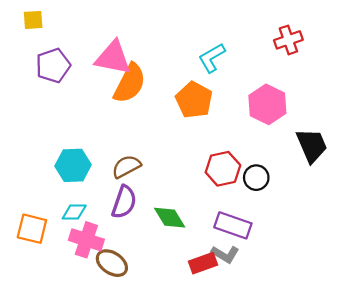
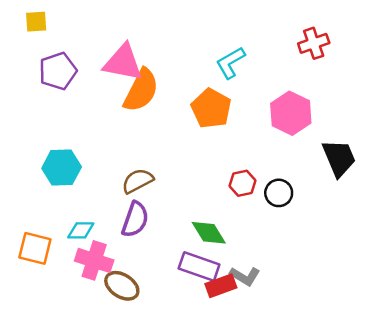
cyan hexagon: (73, 165) -> (62, 168), moved
red hexagon: (223, 169) -> (243, 183), size x0.7
green diamond: (170, 218) -> (209, 233), moved
purple rectangle: (233, 225) -> (199, 267), moved

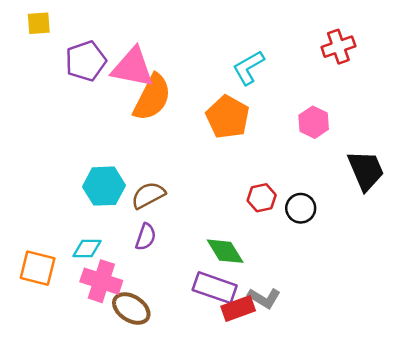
purple pentagon: (58, 71) -> (86, 61), moved
pink hexagon: (291, 113) -> (314, 122), size x0.7
cyan hexagon: (62, 168) -> (104, 186), moved
purple semicircle: (135, 219) -> (146, 237), size x0.7

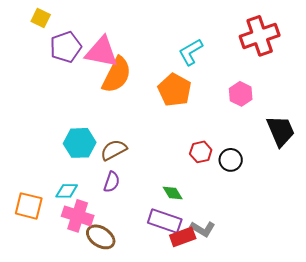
yellow square: (39, 23) -> (41, 18), moved, turned 30
red cross: (338, 47) -> (260, 36), size x1.5
green diamond: (225, 251) -> (173, 193), size x0.7

